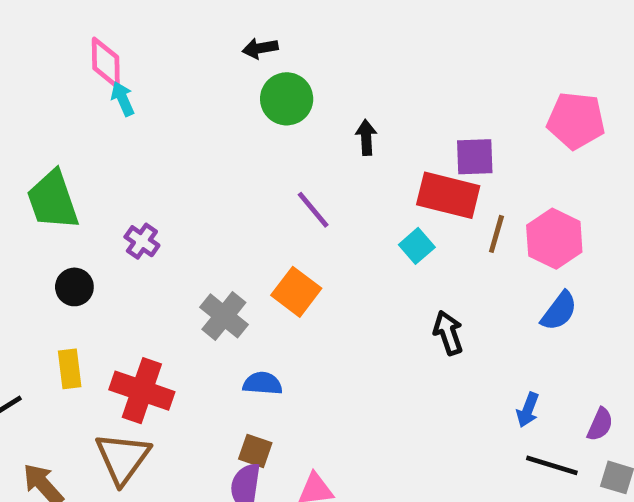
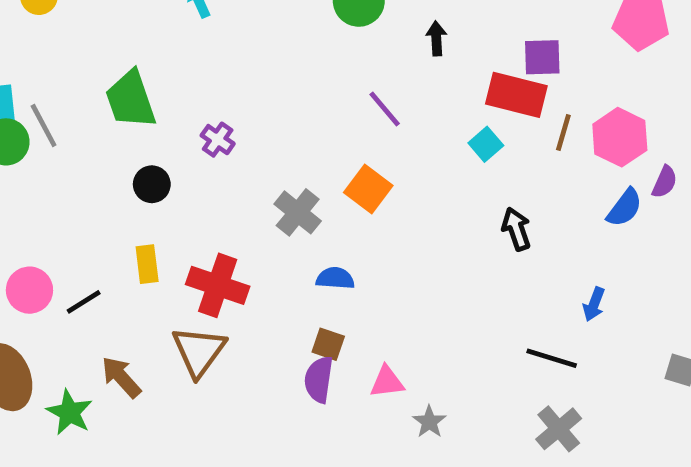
purple semicircle: (600, 424) -> (665, 182), moved
black line: (552, 465) -> (552, 358), moved

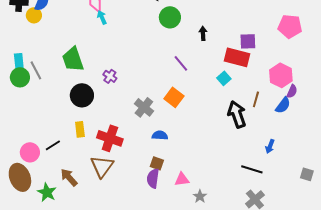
brown line: (563, 133) -> (256, 99), moved
purple semicircle: (665, 182) -> (292, 91), moved
black circle: (152, 184) -> (82, 95), size x1.5
black arrow: (516, 229) -> (237, 114), size x1.5
pink circle: (29, 290) -> (30, 152), moved

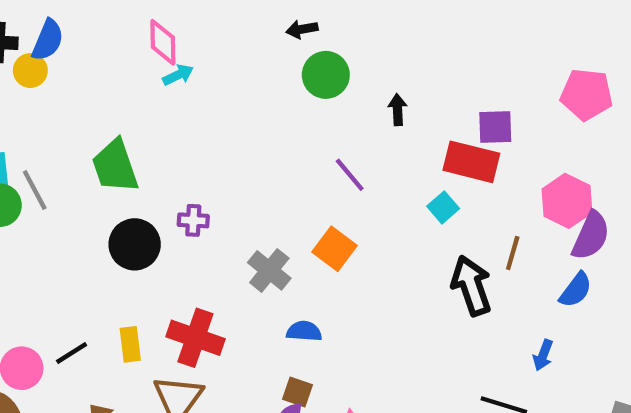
cyan arrow: (102, 17) -> (178, 75), turned 88
purple cross: (110, 76) -> (193, 220), moved, turned -32
purple semicircle: (292, 91) -> (591, 236), size x1.6
blue semicircle: (283, 105) -> (576, 290), moved
yellow rectangle: (80, 129) -> (130, 344), moved

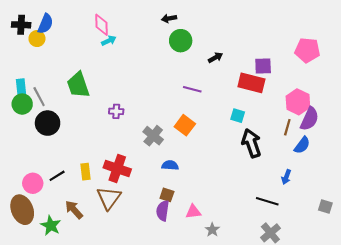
black arrow: (397, 110) -> (216, 58), turned 64
purple line: (350, 175) -> (192, 89), turned -36
cyan square: (443, 207) -> (238, 116), moved, turned -32
black circle: (135, 244) -> (48, 123), moved
brown line: (513, 253) -> (287, 127), moved

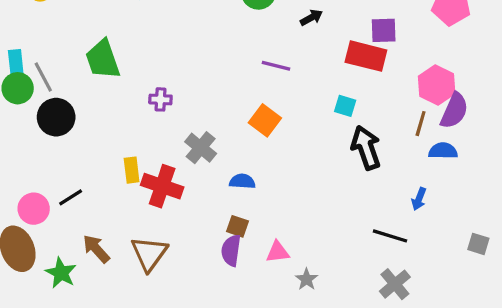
gray cross: (153, 136) -> (201, 148), moved
blue semicircle: (302, 145) -> (443, 151), turned -126
yellow rectangle: (86, 172) -> (132, 170), moved
brown triangle: (109, 198) -> (149, 254), moved

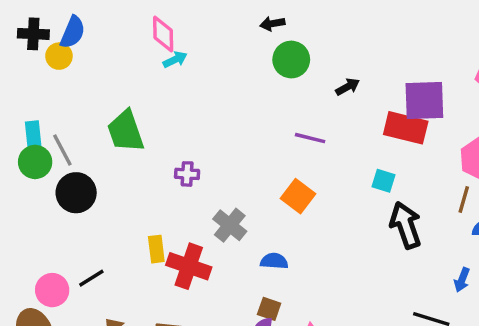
purple square: (384, 30) -> (424, 100), size x1.5

